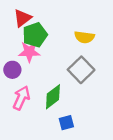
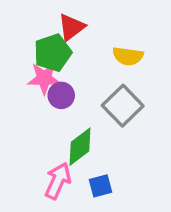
red triangle: (23, 18) -> (71, 27), moved
purple circle: (12, 70) -> (61, 95), moved
pink arrow: (21, 98) -> (58, 181), moved

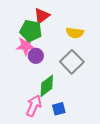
green pentagon: (53, 53) -> (31, 31), turned 30

